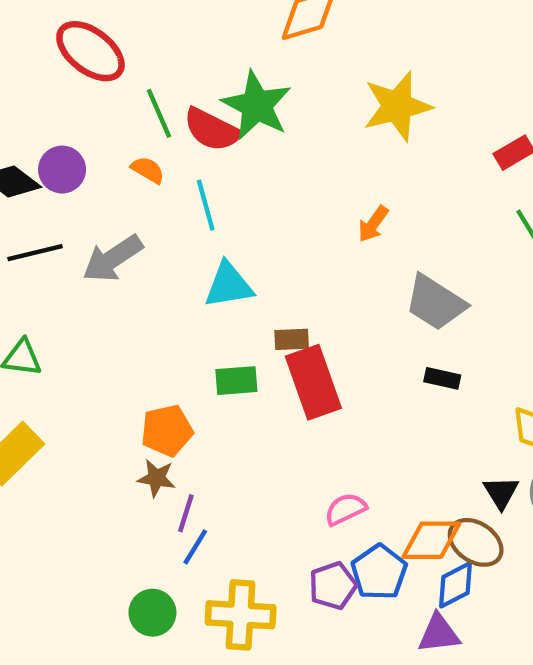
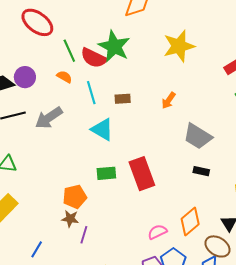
cyan triangle: (229, 285) -> (102, 129), turned 40
brown rectangle: (292, 339) -> (123, 99), moved
orange diamond: (431, 540) -> (190, 222), moved, turned -40
blue line: (195, 547) -> (37, 249), moved

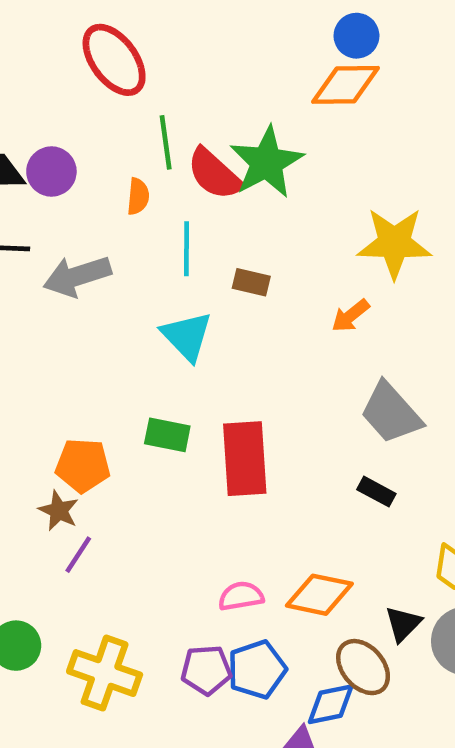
yellow star: (179, 46) -> (394, 243), moved
orange semicircle: (64, 77) -> (138, 196), turned 49
orange diamond: (190, 222) -> (319, 595), turned 36

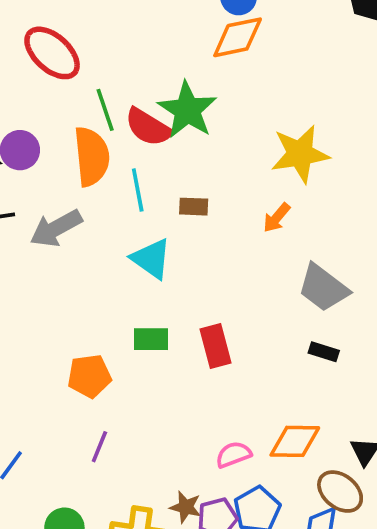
orange semicircle: (138, 196) -> (92, 156), size x2.0
red rectangle: (245, 459) -> (215, 346), size x0.7
brown star: (59, 511) -> (186, 507), moved

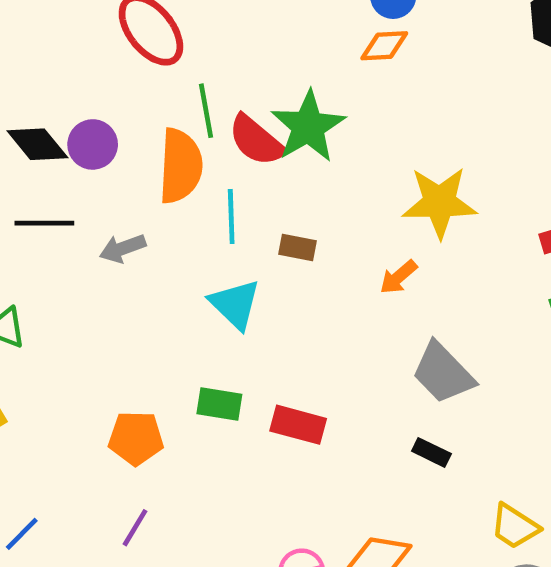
orange diamond: (238, 37) -> (384, 46), size x0.7
gray arrow: (56, 228) -> (123, 248), size x0.7
red rectangle: (215, 346) -> (298, 425), turned -69

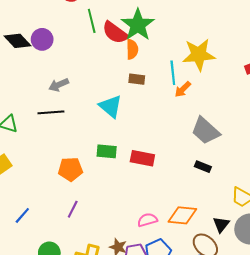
orange semicircle: (180, 166) -> (132, 49), moved, size x0.6
cyan line: (231, 216) -> (173, 73), moved
black line: (44, 223) -> (51, 112), moved

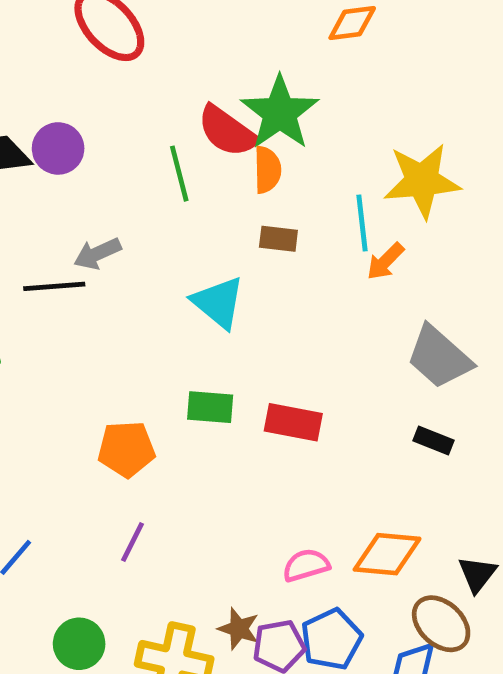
green line: (92, 21) -> (179, 174), moved
black line: (51, 112) -> (54, 286), moved

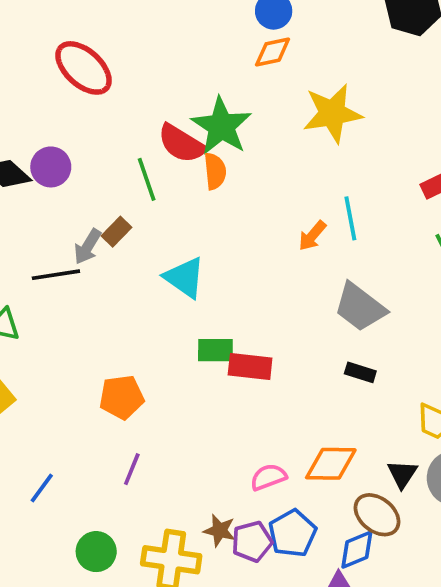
yellow star: (422, 181) -> (332, 113), moved
cyan line: (362, 223) -> (350, 218), moved
brown rectangle: (278, 239) -> (116, 232), moved, turned -48
gray arrow: (97, 254) -> (88, 247), turned -30
green rectangle: (210, 407) -> (215, 350), moved

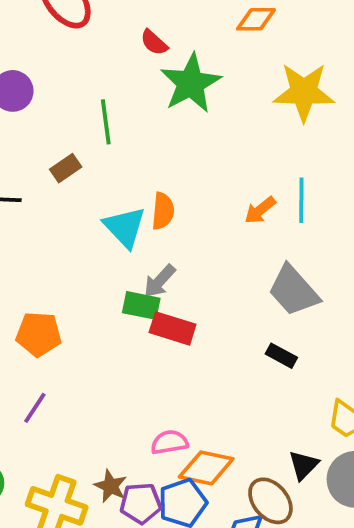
red semicircle: (182, 144) -> (154, 42), moved, size x0.6
orange semicircle: (215, 171) -> (163, 211), moved
gray arrow: (88, 247) -> (160, 281), moved
orange diamond: (331, 464) -> (206, 468), moved

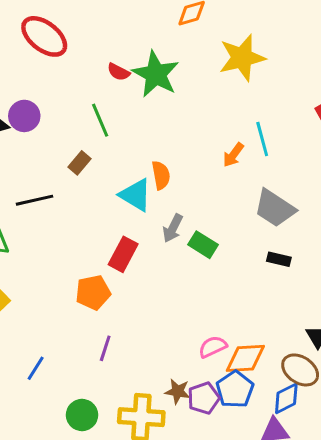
red semicircle: (154, 42) -> (119, 72), moved
green rectangle: (141, 305) -> (203, 245), moved, turned 36
red rectangle: (173, 328) -> (123, 254), moved, turned -64

